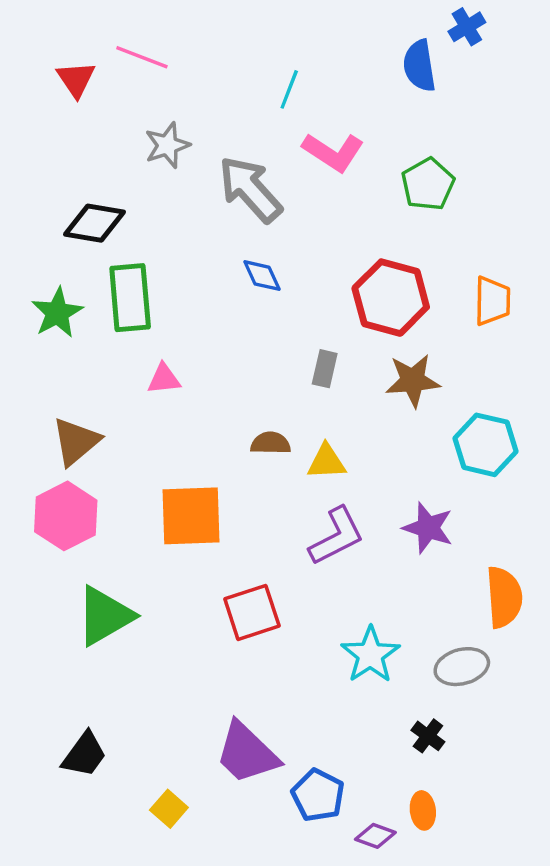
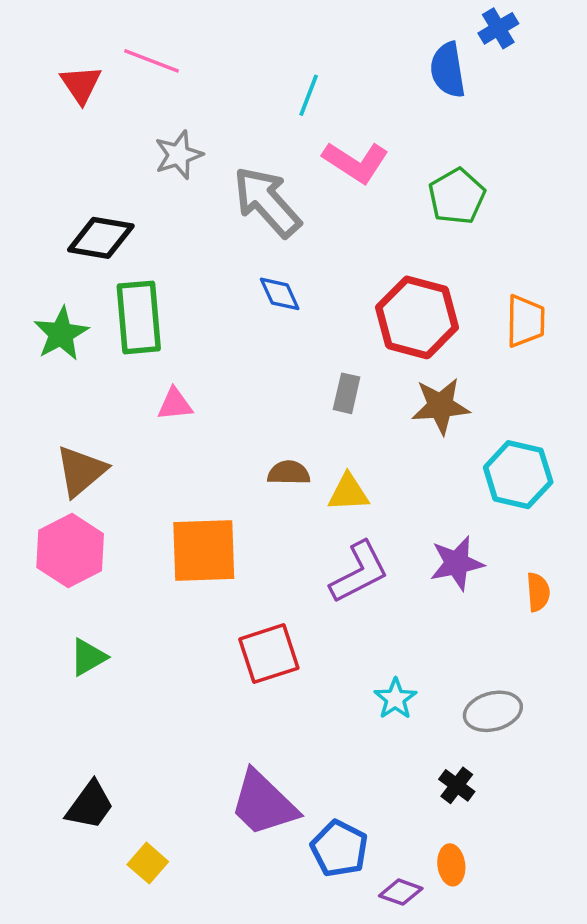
purple star: (428, 528) -> (457, 563), turned -30
orange semicircle: (504, 597) -> (538, 592), moved, size x0.6
green triangle: (105, 616) -> (88, 657), moved, size x0.6
cyan star: (370, 655) -> (395, 699), size x0.7
yellow square: (169, 809) -> (148, 863), moved

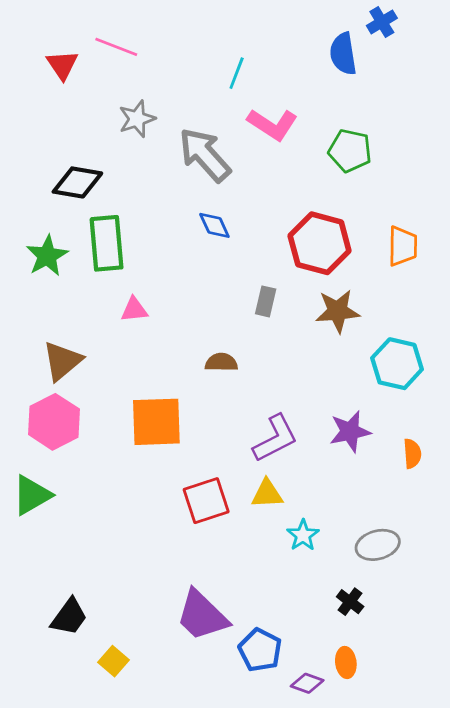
green pentagon: (457, 196) -> (350, 151), turned -30
yellow triangle: (348, 493) -> (267, 494), moved
green triangle: (88, 657) -> (32, 495), moved, size x1.4

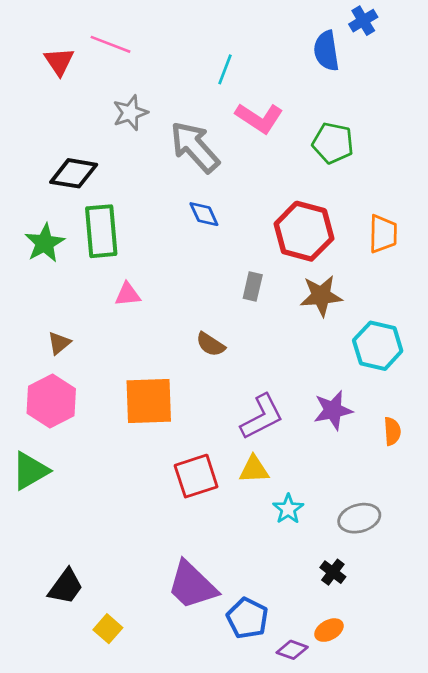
brown triangle: (62, 361) -> (59, 343), size x0.6
brown semicircle: (221, 362) -> (211, 344), turned -148
orange ellipse: (346, 662) -> (329, 630), turned 68

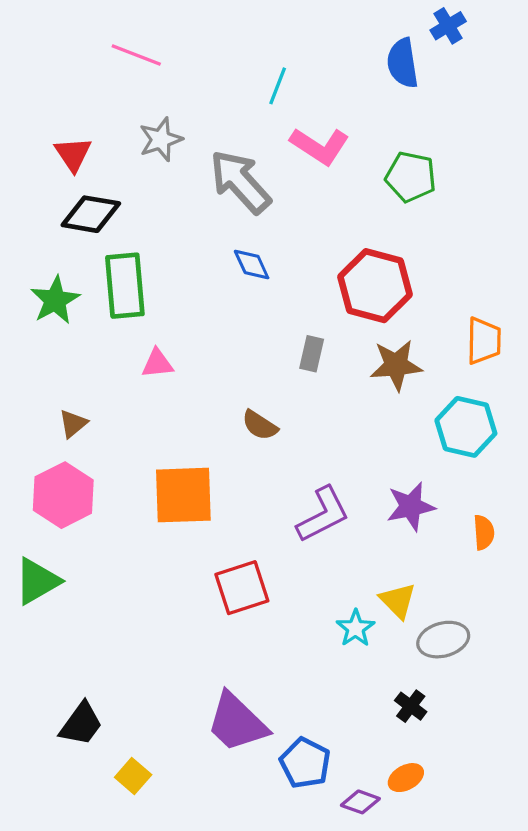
red triangle: (59, 61) -> (73, 154), moved
orange trapezoid: (383, 234) -> (484, 341), moved
yellow triangle: (254, 469) -> (398, 601), moved, turned 48

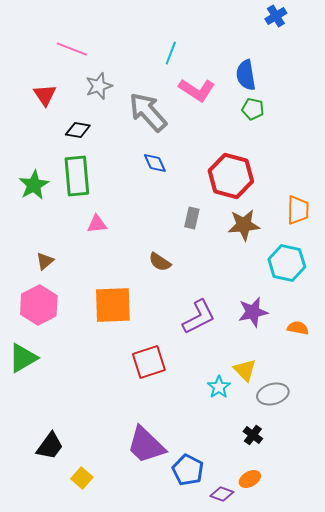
pink line: (136, 55) -> (72, 49), moved
blue semicircle: (403, 63) -> (246, 75), moved
green pentagon: (411, 177) -> (253, 109), size x0.7
black diamond: (91, 214) -> (78, 130), moved, size x0.7
orange semicircle: (484, 532) -> (298, 328), turned -75

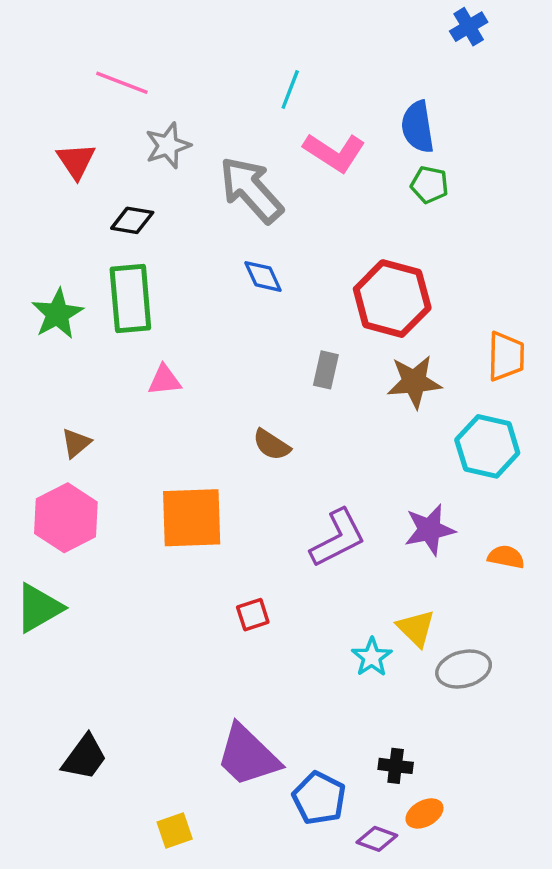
red square: (149, 362) -> (253, 615), size x0.6
black cross: (253, 435) -> (396, 766), moved, turned -30
yellow square: (82, 478) -> (175, 830), moved, turned 30

